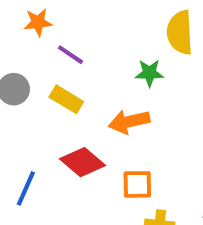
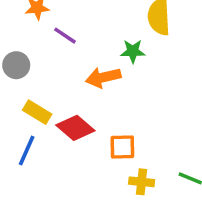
yellow rectangle: (66, 99) -> (37, 112), moved
orange arrow: (129, 122) -> (103, 77), moved

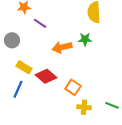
green star: (133, 51) -> (85, 39), moved
orange square: (122, 147) -> (73, 87), turned 35

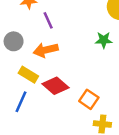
purple line: (40, 23) -> (48, 20), turned 32
orange arrow: (62, 47) -> (46, 50), moved

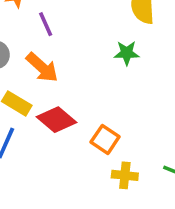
orange arrow: (46, 50) -> (42, 67), turned -125

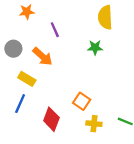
purple line: (46, 24) -> (55, 30), moved
red diamond: (56, 120) -> (51, 119), moved, turned 70

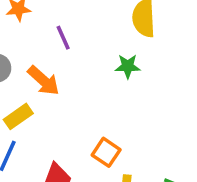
yellow rectangle: (27, 79) -> (18, 116), turned -66

